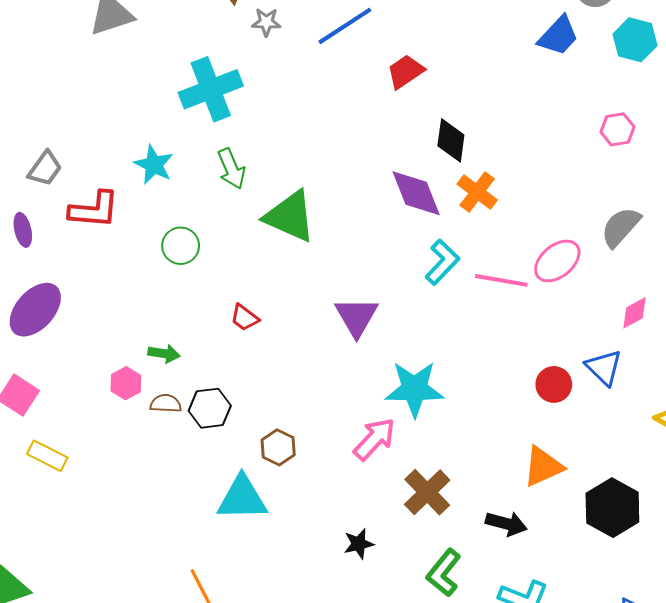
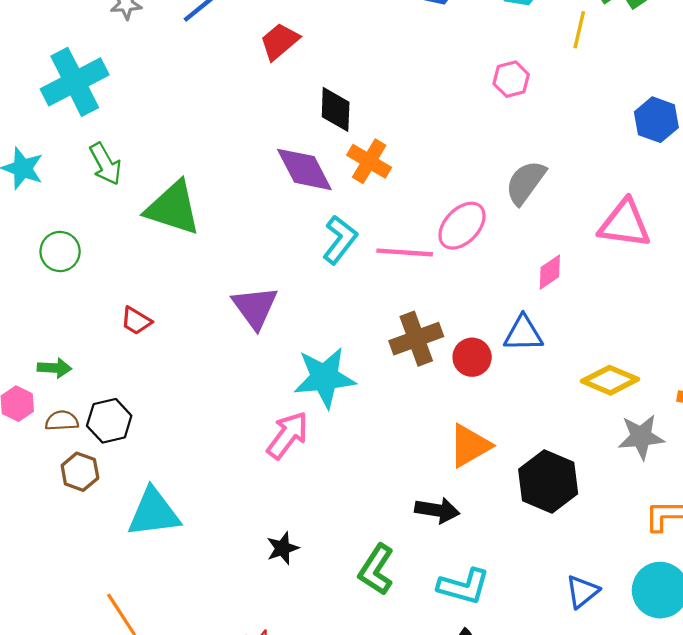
blue triangle: (604, 367) -> (523, 334), turned -39
brown hexagon: (278, 447) -> (80, 472), moved
brown cross: (427, 492) -> (416, 339), moved, turned 30

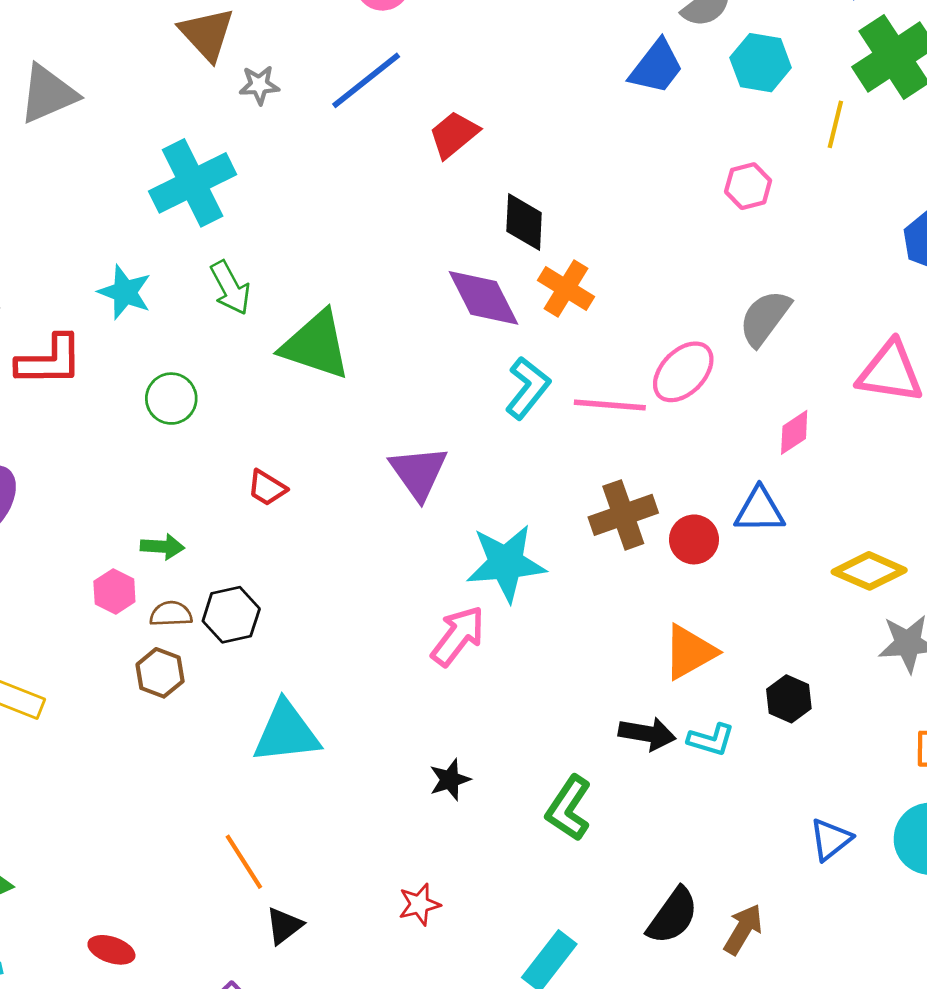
brown hexagon: (80, 472) -> (160, 673), moved
black hexagon: (548, 481) -> (789, 699), size x0.6
cyan L-shape: (464, 586) -> (711, 740), moved, size x0.7

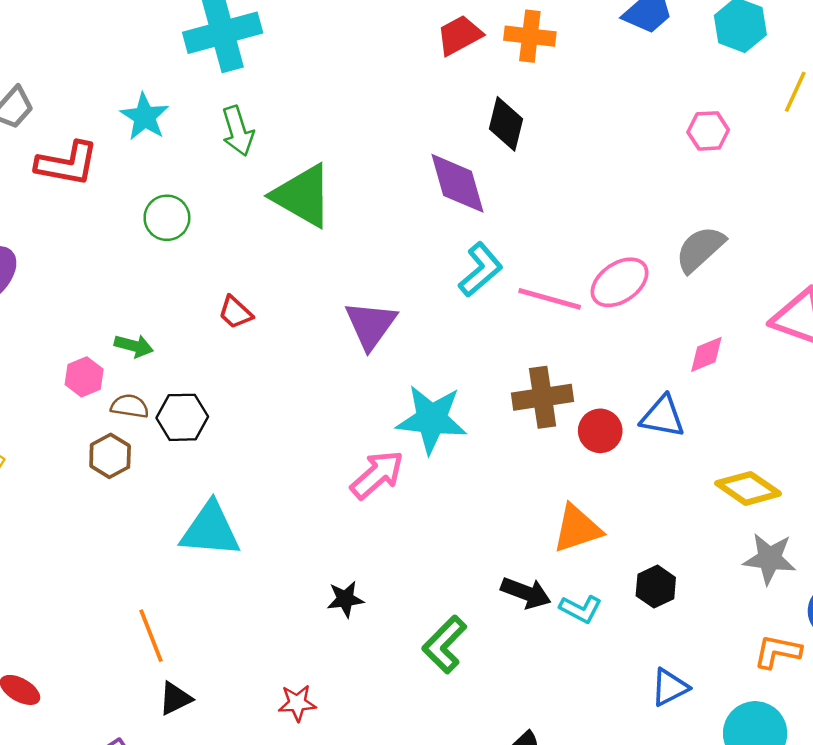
orange cross: (566, 289) -> (530, 36), moved, turned -36
blue triangle: (831, 839) -> (670, 687), moved

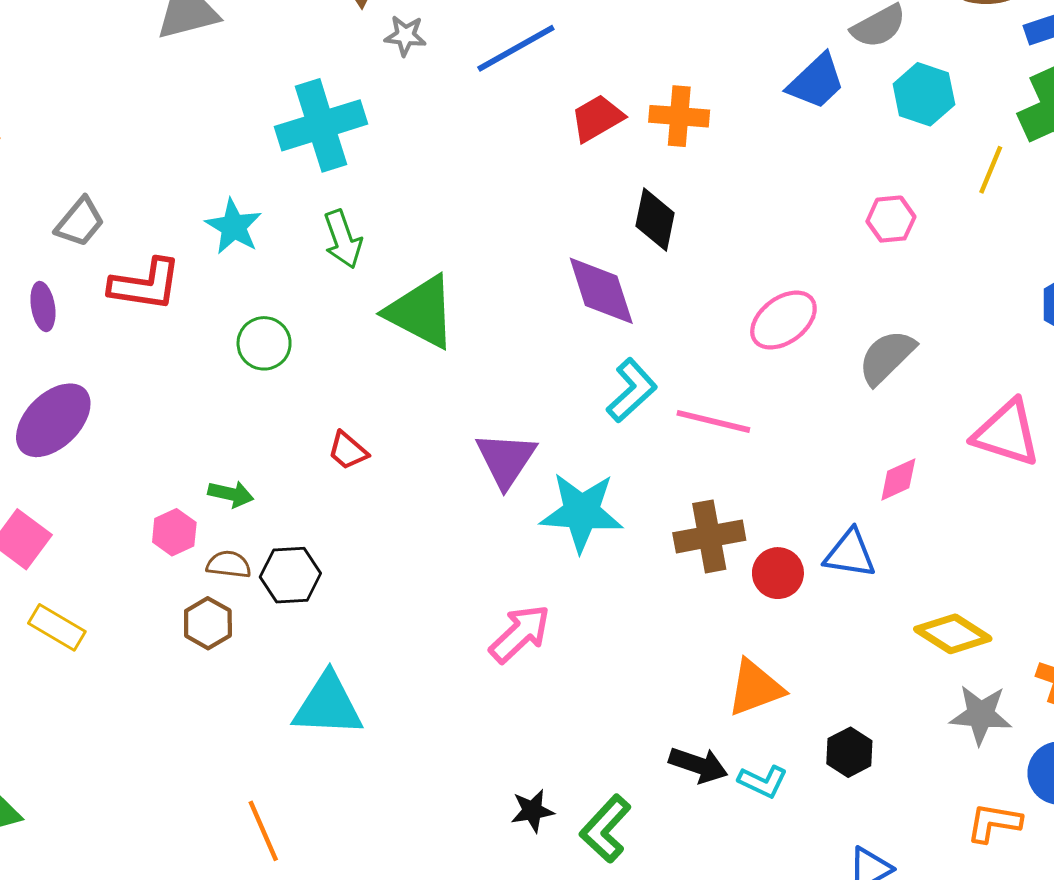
pink ellipse: (620, 282) -> (783, 320), moved
cyan star: (432, 419) -> (582, 512), moved
black star: (345, 599) -> (532, 811), moved

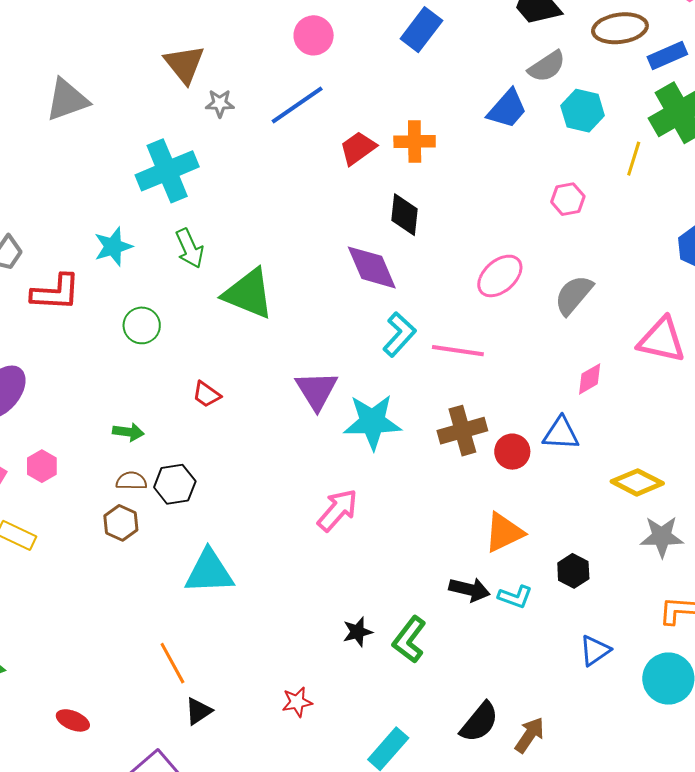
cyan star: (234, 227) -> (113, 247), turned 30
pink hexagon: (174, 532) -> (42, 466), moved

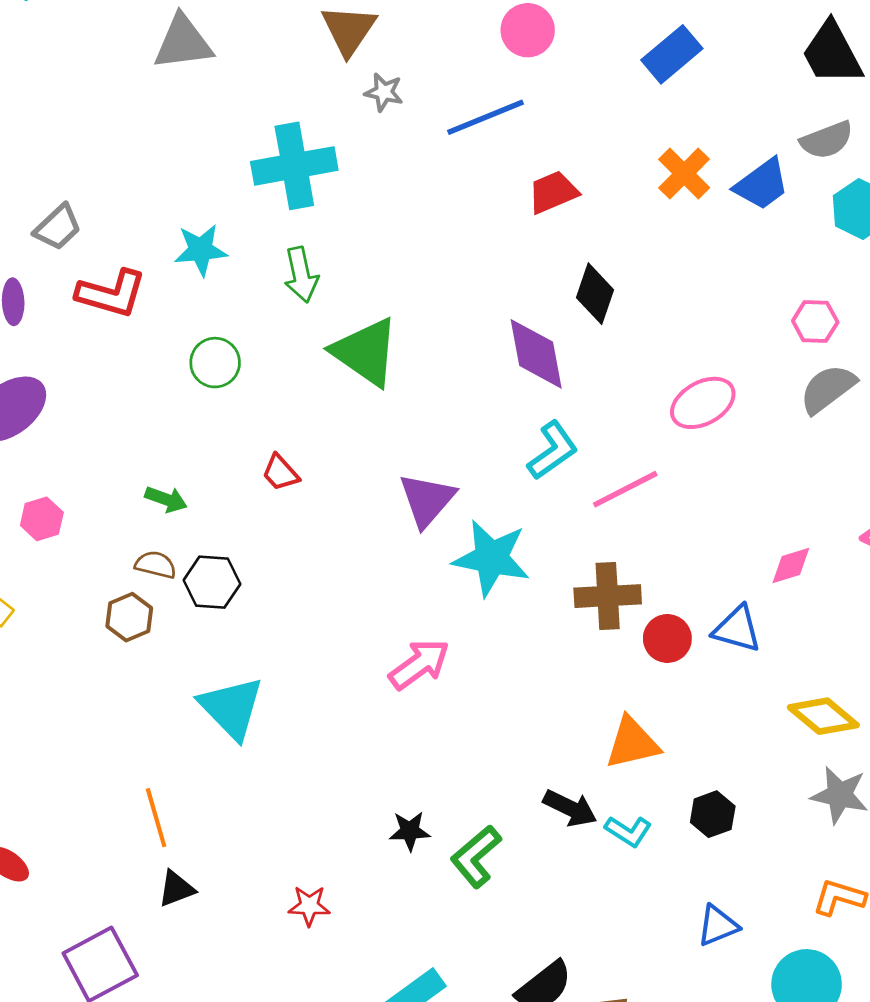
orange cross: (415, 142) -> (684, 173), moved, turned 33
gray semicircle: (574, 295) -> (828, 389), moved
pink line: (458, 351) -> (625, 489), turned -48
cyan triangle: (209, 572) -> (231, 708), turned 36

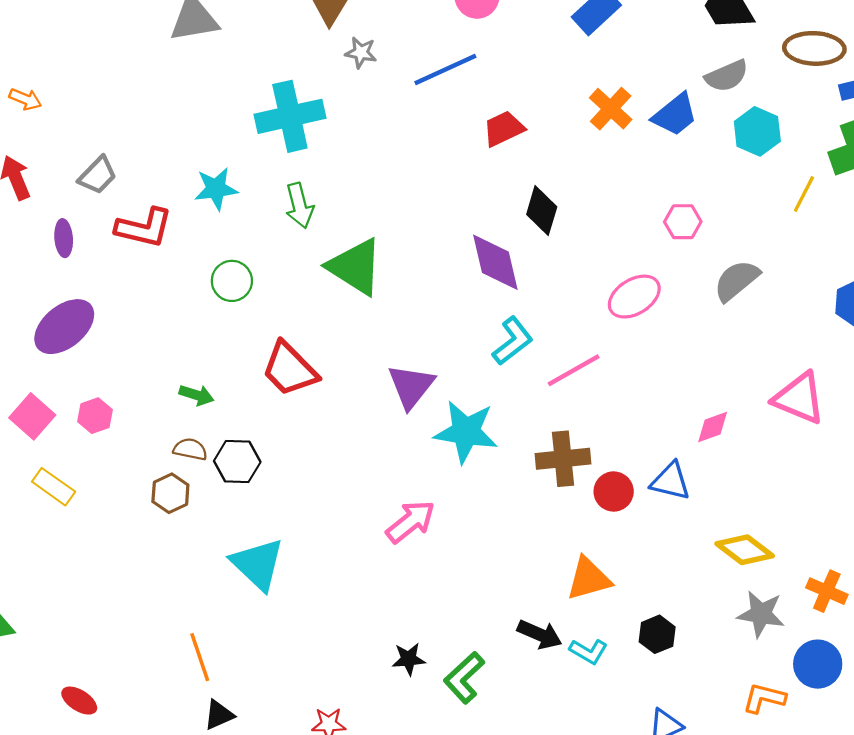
pink hexagon: (815, 322) -> (683, 222), moved
red trapezoid: (280, 473) -> (290, 369), size x1.8

